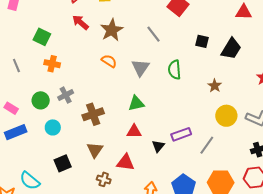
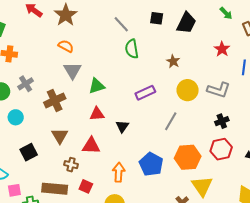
gray line: (153, 34) -> (121, 24), moved
gray triangle: (140, 68) -> (72, 70), moved
purple rectangle: (181, 134) -> (145, 93), moved

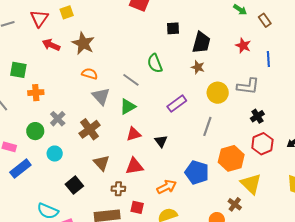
black trapezoid: (186, 23) -> (201, 42), moved
gray line: (121, 24) -> (131, 80), moved
orange arrow: (119, 172) -> (167, 187), turned 72

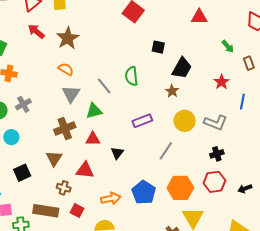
brown cross: (90, 129) -> (65, 128), moved

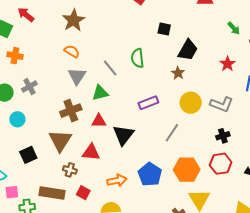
red arrow: (36, 31) -> (26, 15), moved
black triangle: (117, 153) -> (123, 135), size x1.6
brown triangle: (54, 158) -> (60, 141), size x1.4

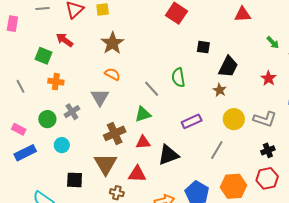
gray triangle: (77, 76) -> (100, 97), moved
black triangle: (123, 135) -> (168, 155), turned 35
black square: (28, 155) -> (75, 180), turned 30

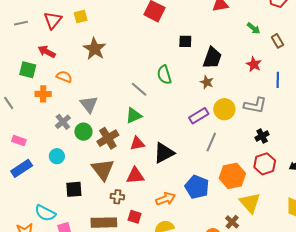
orange semicircle: (112, 74) -> (64, 77), moved
green circle: (47, 119) -> (83, 132), moved
purple rectangle: (192, 121) -> (199, 116), moved
pink rectangle: (19, 129) -> (19, 140), moved

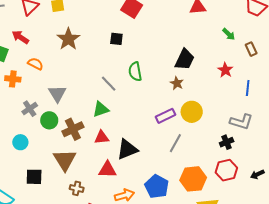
black square: (185, 41) -> (116, 39), moved
gray L-shape: (255, 105) -> (241, 122), moved
red triangle: (135, 176) -> (107, 170), moved

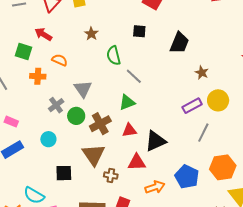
brown star: (68, 39) -> (91, 34), size x0.6
black trapezoid: (185, 59) -> (179, 43), moved
green semicircle: (135, 72) -> (114, 56), moved
brown cross: (77, 188) -> (111, 176), moved

